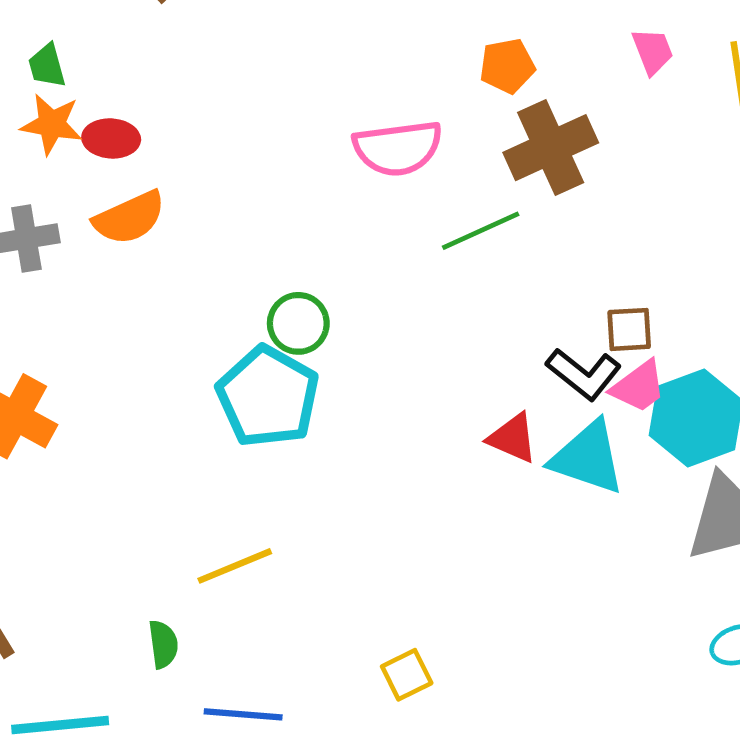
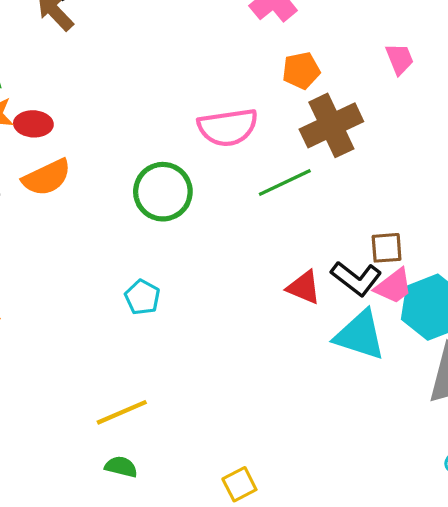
green circle: (298, 323) -> (163, 192), moved, size x1.4
cyan pentagon: (268, 397) -> (142, 297), size x0.5
red triangle: (513, 438) -> (304, 287), moved
green semicircle: (163, 644) -> (121, 467), moved, turned -68

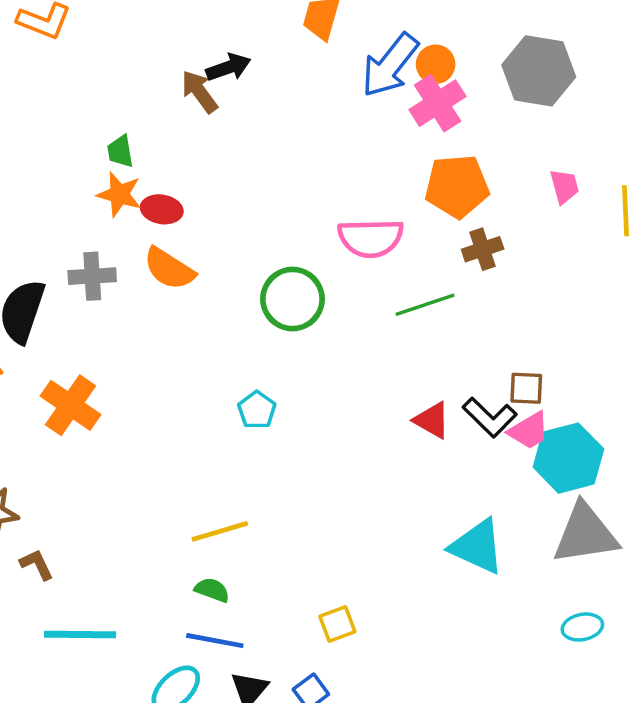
orange pentagon: (301, 71) -> (457, 186), size x1.6
brown cross: (331, 125) -> (483, 249), size x0.6
orange semicircle: (47, 177) -> (169, 269), turned 51
cyan triangle: (360, 335) -> (477, 547), moved

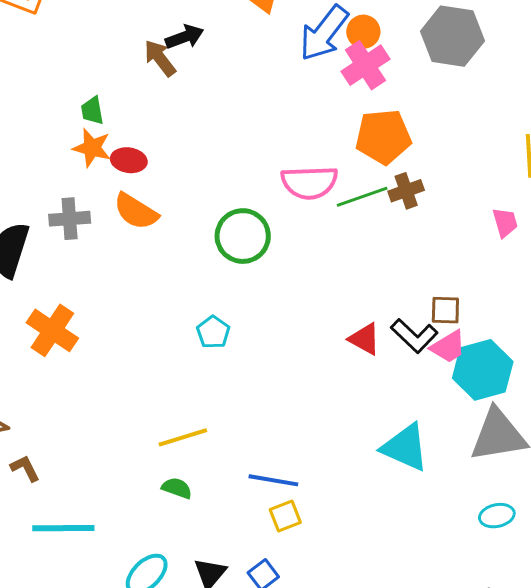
pink trapezoid: (564, 186) -> (505, 223), moved
green line: (425, 305) -> (362, 197), moved
blue line: (215, 641) -> (273, 480), moved

